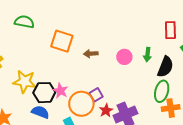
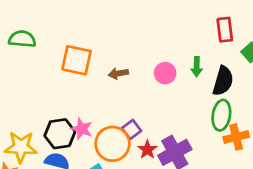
yellow star: (25, 82) -> (21, 147), moved

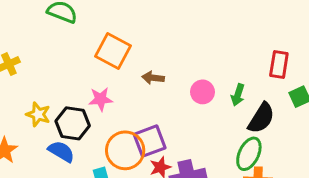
pink star: (82, 129) -> (101, 99), moved, turned 30
purple square: (131, 129) -> (150, 141), size x1.5
yellow star: (21, 147) -> (38, 114), moved, size x0.7

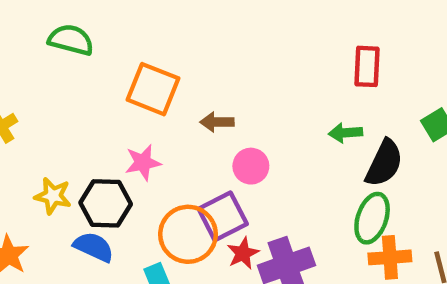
red rectangle: (279, 64) -> (367, 66), moved
pink circle: (202, 92) -> (251, 166), moved
green arrow: (238, 95) -> (345, 133), turned 75

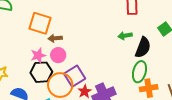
brown arrow: (217, 122) -> (55, 38), moved
pink circle: (251, 166) -> (58, 55), moved
black hexagon: (106, 203) -> (41, 72), moved

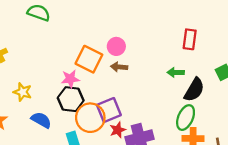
orange square: (40, 23) -> (89, 59), moved
brown arrow: (55, 38) -> (119, 67), moved
pink circle: (58, 55) -> (116, 46), moved

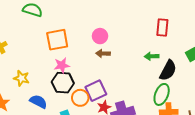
orange square: (89, 59) -> (57, 40), moved, turned -35
orange circle: (90, 118) -> (80, 98), size x0.7

